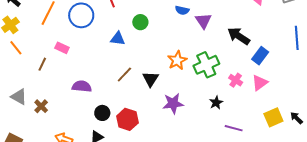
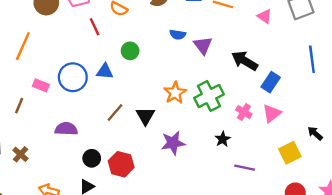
blue circle: (81, 15) -> (73, 77), moved
black arrow: (296, 118) -> (315, 133), moved

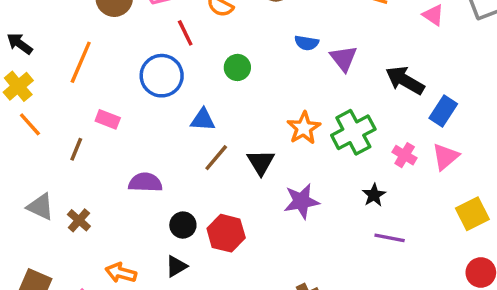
blue triangle: (105, 71) -> (203, 120), moved
blue circle: (73, 77) -> (162, 76), moved
purple line: (245, 168) -> (390, 238), moved

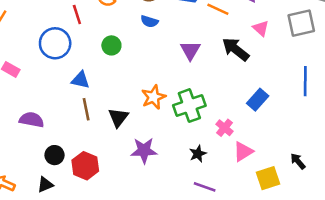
blue semicircle: (307, 43) -> (149, 21), moved
black arrow: (405, 80) -> (236, 49), moved
pink triangle: (445, 157) -> (243, 152), moved
brown line: (216, 158) -> (86, 109), turned -60

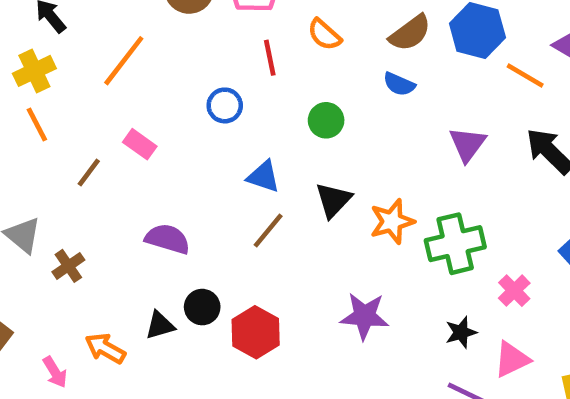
blue circle: (55, 43) -> (225, 105), size x0.6
brown line: (86, 109) -> (268, 231), turned 45
black triangle: (118, 118) -> (333, 200), moved
pink triangle: (243, 152) -> (512, 359), moved
black triangle: (45, 185) -> (160, 325), moved

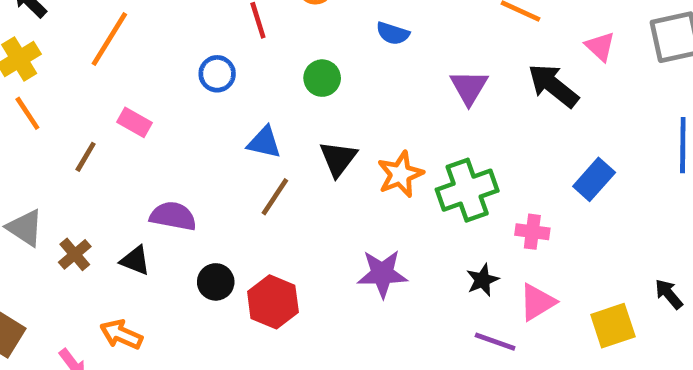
pink cross: (514, 291) -> (532, 232), turned -32
black triangle: (160, 325) -> (135, 260), moved, turned 44

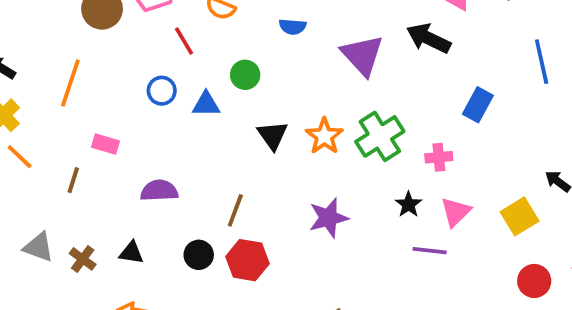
purple triangle: (469, 87) -> (362, 55), size x1.4
blue triangle: (264, 142) -> (206, 104), moved
brown line: (275, 197) -> (235, 210), moved
purple semicircle: (173, 216) -> (159, 191), moved

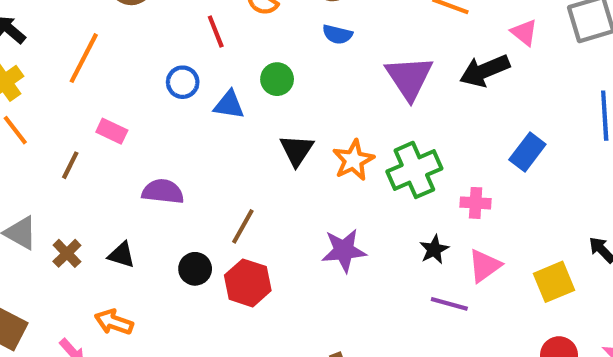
black arrow: (429, 38) -> (485, 71), turned -57

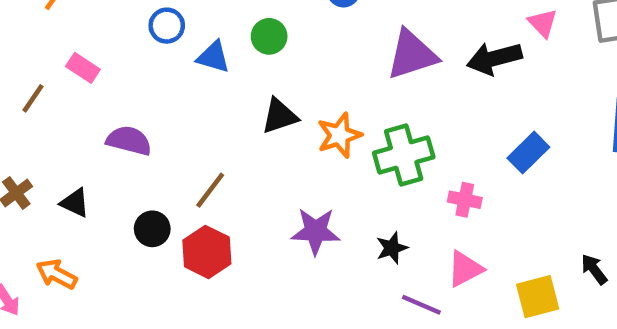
purple triangle: (409, 78) -> (412, 55), turned 38
black triangle: (297, 150) -> (280, 116), turned 30
black star: (434, 250) -> (392, 248), moved

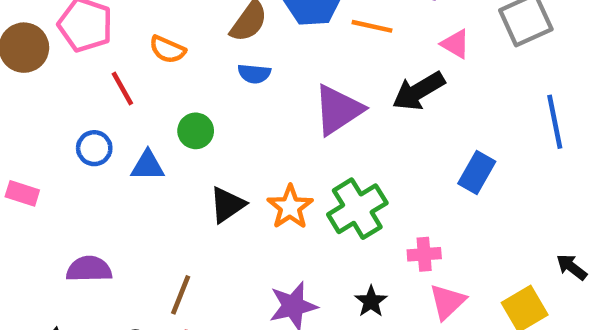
pink rectangle: (83, 68) -> (22, 193), moved
pink cross: (465, 200) -> (424, 254), moved

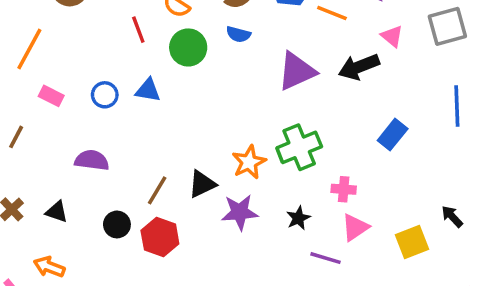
green circle: (196, 131) -> (188, 47), moved, size x1.4
blue circle: (94, 148) -> (105, 95), moved
black triangle: (227, 205) -> (202, 184), moved
orange star: (290, 207) -> (249, 162), moved

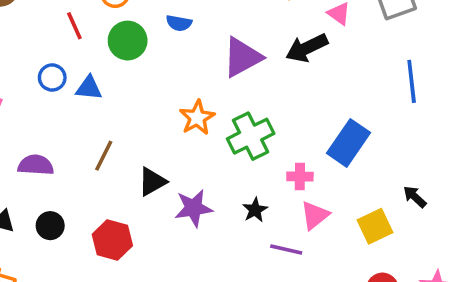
blue circle: (105, 95) -> (52, 78), moved
blue rectangle: (393, 135) -> (348, 143), moved, size x1.4
orange star: (249, 162) -> (197, 118), moved
brown line: (157, 190) -> (104, 156), moved
black circle: (117, 224) -> (50, 226), moved

